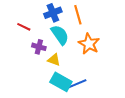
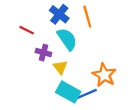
blue cross: (53, 13) -> (59, 14), turned -30
orange star: (89, 44) -> (104, 75), moved
yellow triangle: (54, 60) -> (60, 67), turned 32

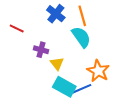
red line: (27, 30) -> (17, 29), moved
cyan semicircle: (67, 39) -> (81, 37), moved

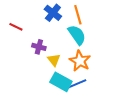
orange star: (98, 71) -> (80, 61), moved

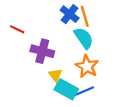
blue cross: (53, 13) -> (70, 14), moved
purple cross: (39, 47) -> (42, 51), size x1.5
yellow triangle: (54, 60) -> (55, 75), moved

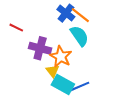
orange line: (85, 16) -> (80, 15), turned -36
orange star: (87, 66) -> (61, 57), moved

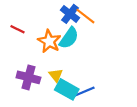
cyan semicircle: (79, 36) -> (69, 38), moved, turned 70
purple cross: (40, 48) -> (28, 77), moved
orange star: (61, 57) -> (49, 41), moved

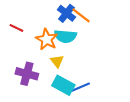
cyan semicircle: (69, 38) -> (65, 36), turned 60
yellow triangle: (56, 75) -> (57, 61), moved

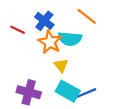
blue cross: (66, 13) -> (44, 21), moved
purple cross: (27, 74) -> (29, 92), moved

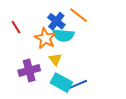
blue cross: (44, 21) -> (56, 21), moved
red line: (18, 30) -> (16, 27), turned 32
purple cross: (29, 92) -> (29, 70), moved, turned -30

